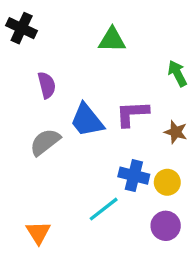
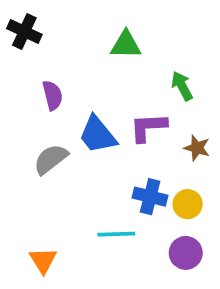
green arrow: (177, 73) -> (182, 86), moved
cyan line: (104, 209) -> (116, 234), turned 36

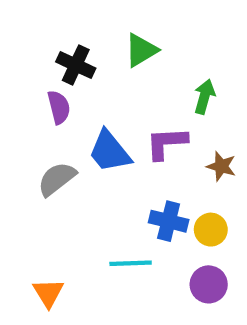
black cross: (24, 32) -> (76, 65), moved
green triangle: (126, 45) -> (141, 50), turned -32
green arrow: (182, 86) -> (204, 97), turned 44

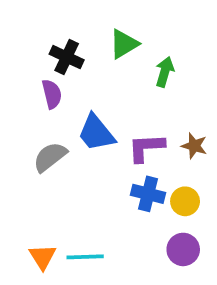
green arrow: (204, 97) -> (165, 72), moved
purple L-shape: (166, 143) -> (146, 148), moved
cyan line: (131, 263) -> (85, 257), moved

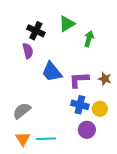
gray semicircle: (50, 157) -> (22, 111), moved
purple circle: (183, 249) -> (87, 130), moved

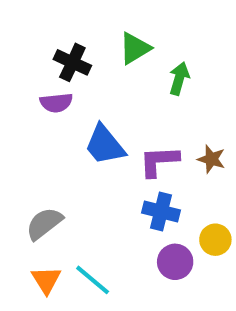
purple semicircle: (28, 51) -> (56, 103), turned 98
yellow circle: (100, 109) -> (215, 240), moved
cyan line: (46, 139) -> (93, 280), turned 42

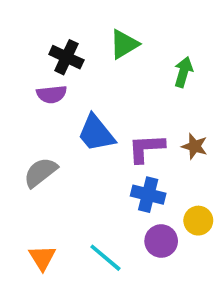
green arrow: (179, 79) -> (183, 72), moved
gray semicircle: (44, 224) -> (40, 172), moved
cyan line: (93, 280) -> (105, 258), moved

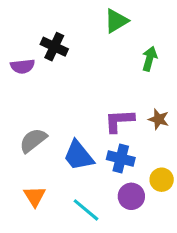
green triangle: (124, 44) -> (116, 21), moved
purple semicircle: (52, 94) -> (23, 66), moved
blue trapezoid: (96, 133) -> (78, 155), moved
orange triangle: (42, 258) -> (35, 196), moved

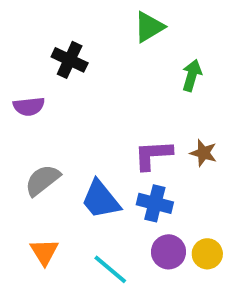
purple semicircle: (23, 66) -> (29, 106), moved
yellow circle: (162, 180) -> (207, 254), moved

